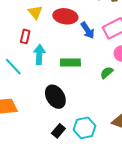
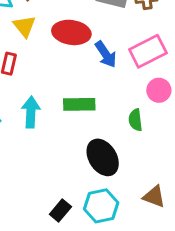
cyan arrow: (39, 54) -> (31, 112), moved
green semicircle: (107, 73) -> (135, 120), turned -56
black ellipse: (55, 97) -> (103, 157), moved

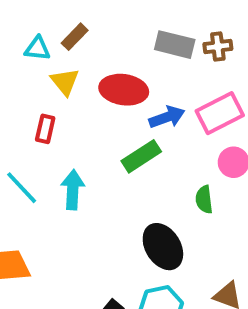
blue arrow: (106, 54) -> (167, 117), turned -76
green rectangle: (79, 104) -> (141, 156), moved, turned -32

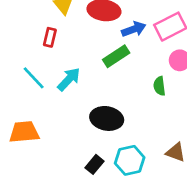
cyan arrow: (73, 190) -> (69, 79), turned 40
black ellipse: (163, 247) -> (107, 118), moved, turned -48

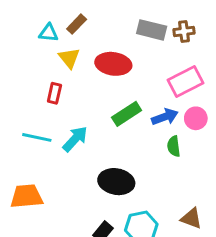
blue arrow: (134, 29) -> (165, 117), moved
cyan line: (34, 78) -> (37, 137), turned -35

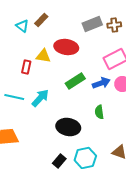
gray rectangle: (152, 30) -> (92, 24), turned -36
cyan triangle: (49, 33) -> (22, 26), turned 32
yellow triangle: (69, 58) -> (43, 56), moved, turned -42
green semicircle: (174, 146) -> (99, 112), moved

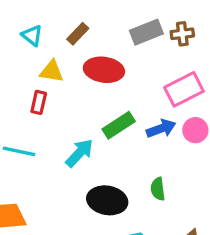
brown rectangle: (41, 20) -> (78, 34), moved
yellow triangle: (43, 56) -> (52, 71), moved
cyan arrow: (40, 98) -> (79, 153), moved
green semicircle: (99, 112) -> (158, 189), moved

